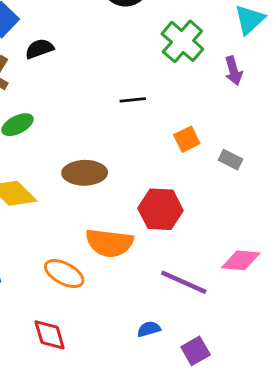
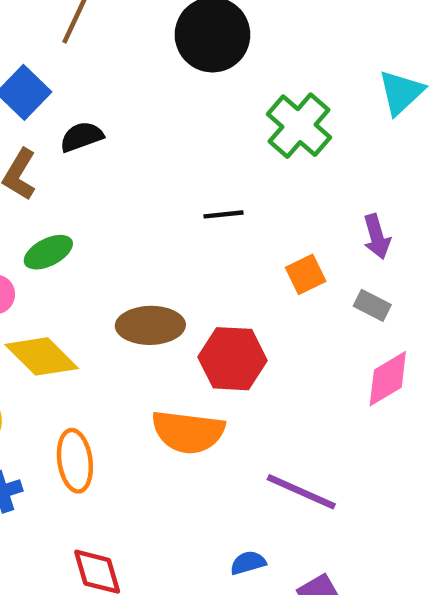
purple arrow: (233, 71) -> (377, 237), moved
red hexagon: (161, 209) -> (232, 359), moved
pink diamond: (241, 260) -> (388, 379), moved, turned -36
orange ellipse: (64, 274) -> (75, 461), moved, turned 54

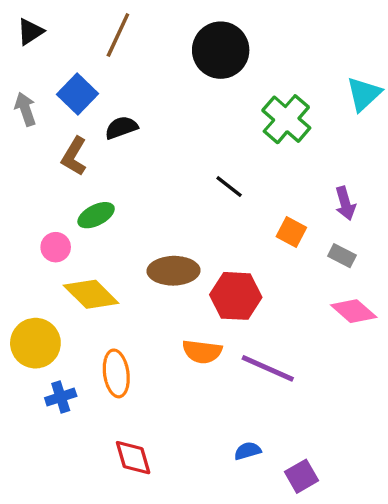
black line: (224, 214) -> (229, 187), turned 44
orange square: (306, 274) -> (291, 232), turned -36
pink diamond: (388, 379) -> (354, 311), turned 72
orange semicircle: (188, 432) -> (202, 352), size x0.7
purple line: (301, 492) -> (268, 368), moved

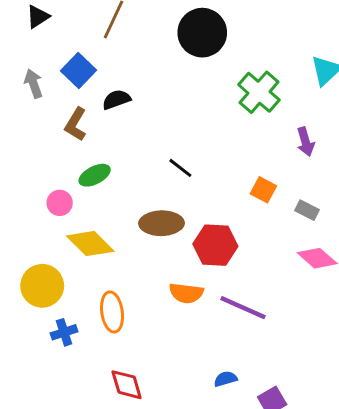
black line: (229, 187) -> (180, 168), moved
purple arrow: (345, 203) -> (306, 142), moved

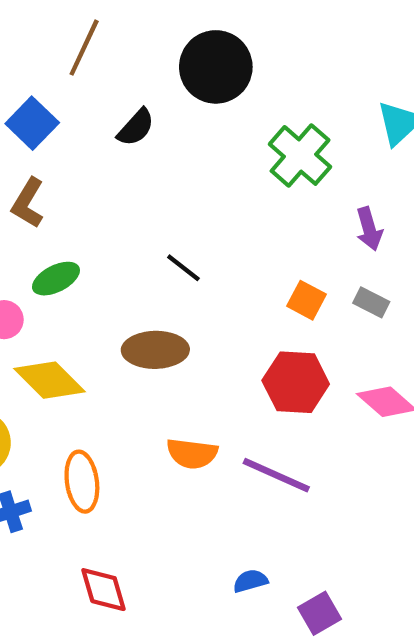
black semicircle: (116, 100) -> (136, 127), moved, turned 152
gray rectangle: (307, 210) -> (371, 302), moved
red hexagon: (215, 245) -> (296, 382), moved

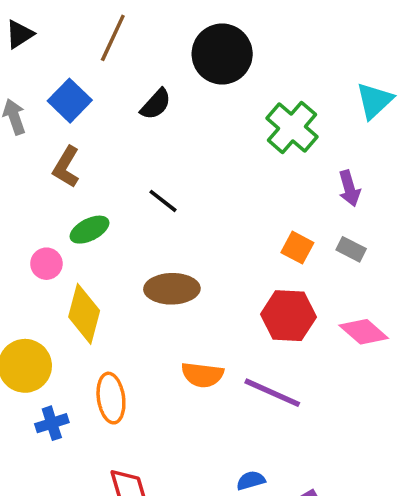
black line: (183, 268) -> (163, 201), moved
yellow diamond: (50, 380) -> (84, 314), turned 60

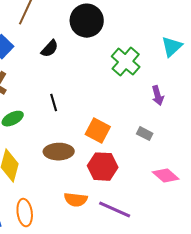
black line: (163, 201) -> (54, 103), turned 36
orange square: (297, 248) -> (98, 131), moved, size x1.4
gray rectangle: (351, 249) -> (145, 134), moved
red hexagon: (288, 316) -> (103, 167), moved

